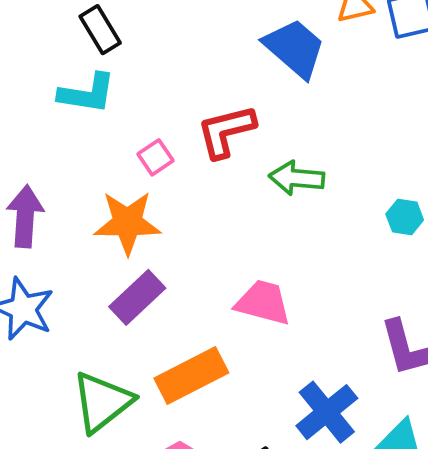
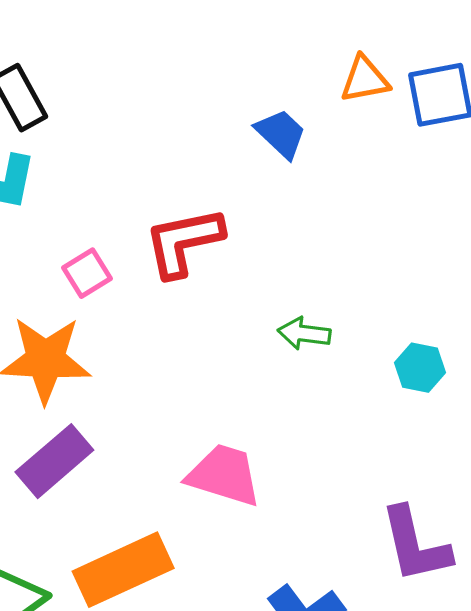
blue trapezoid: (295, 48) -> (281, 134), size x0.6
green arrow: (297, 178) -> (304, 333), moved, size x0.7

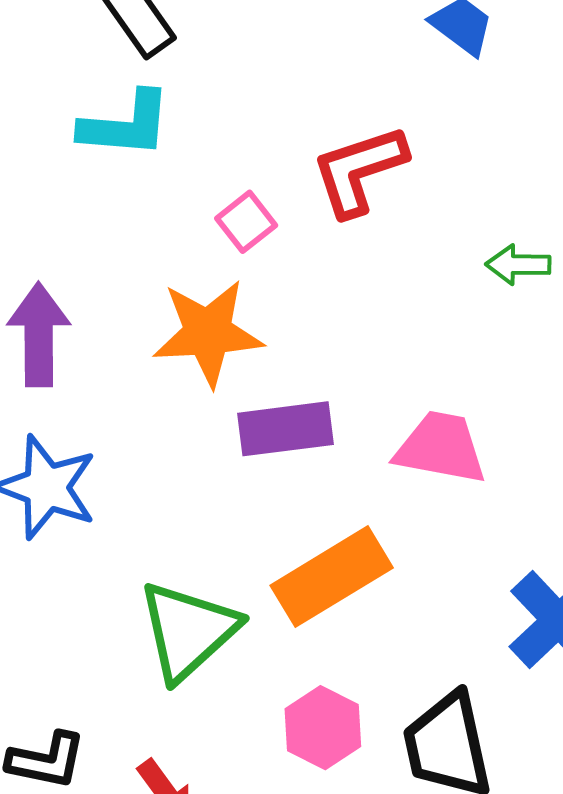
purple rectangle: (54, 461) -> (285, 429), moved, turned 40

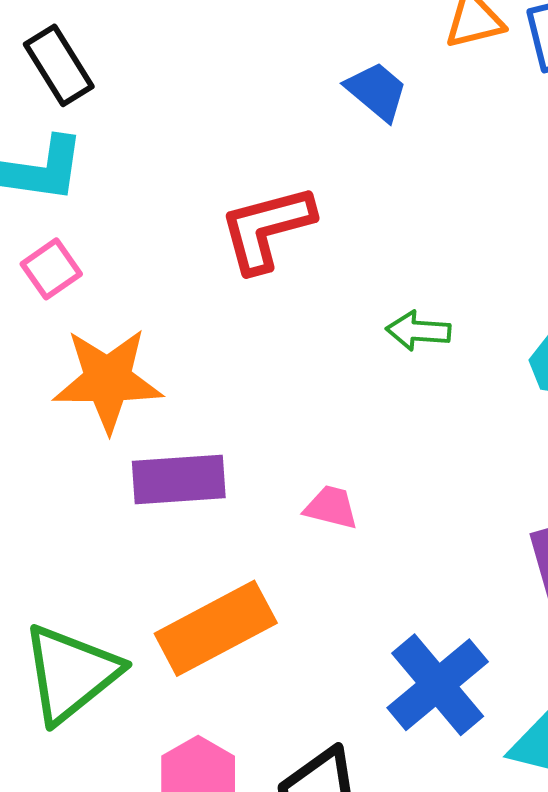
pink square: (246, 222) -> (51, 269), moved
pink trapezoid: (441, 448) -> (331, 507), size x0.6

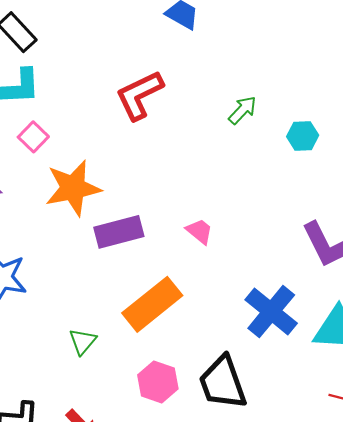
green arrow: (418, 331) -> (242, 110), moved, turned 140
pink trapezoid: (331, 507) -> (199, 231), turned 36
green triangle: (71, 673) -> (83, 341), size x0.5

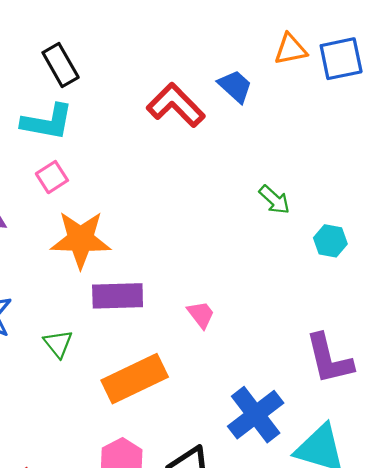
red L-shape: (139, 95) -> (176, 105), moved, turned 58
green arrow: (242, 110) -> (274, 200), turned 76
green triangle: (83, 341) -> (58, 344), moved, turned -32

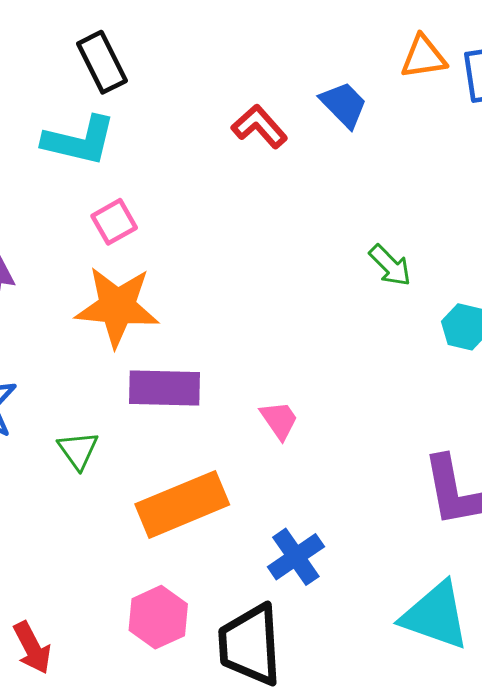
red L-shape: (176, 105) -> (259, 126), size x0.7
pink square: (52, 177) -> (114, 222), moved
blue cross: (256, 415) -> (296, 557), moved, size x0.7

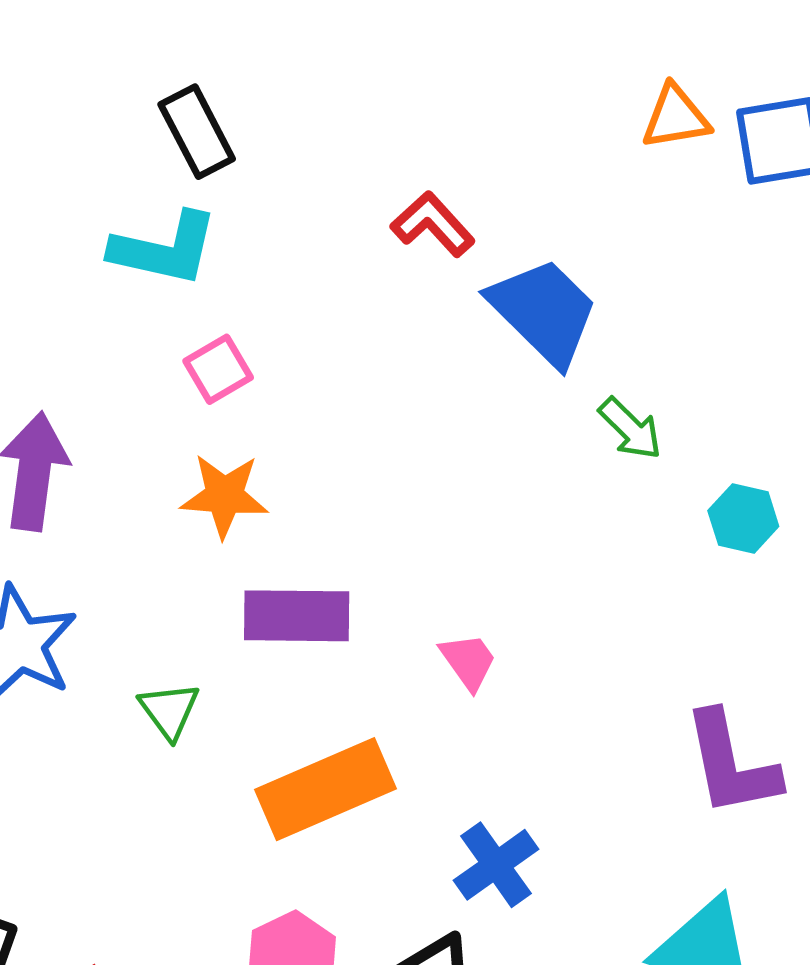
blue trapezoid: (344, 105) -> (544, 311), moved, size x1.6
orange star: (117, 307) -> (224, 496), size x0.7

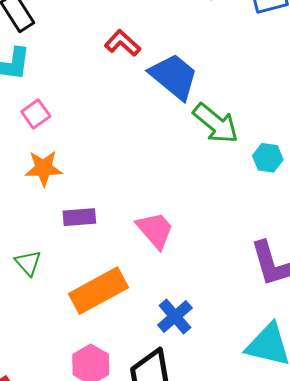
green arrow: (630, 429) -> (216, 123), size x1.6
purple rectangle: (297, 616) -> (79, 217), size x0.7
pink trapezoid: (468, 661) -> (155, 230), size x1.5

